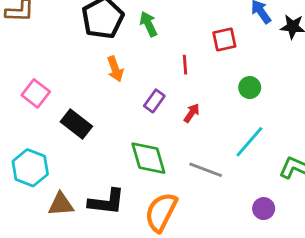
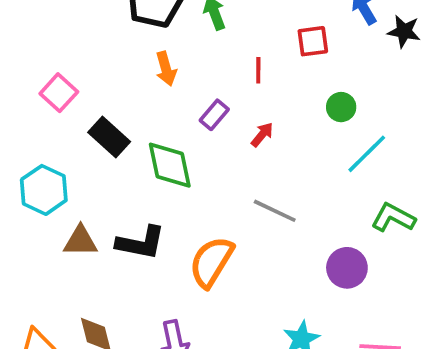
cyan line: (249, 142) -> (367, 154), moved
green diamond: (148, 158) -> (170, 165), moved
purple circle: (264, 209) -> (347, 268), size x1.4

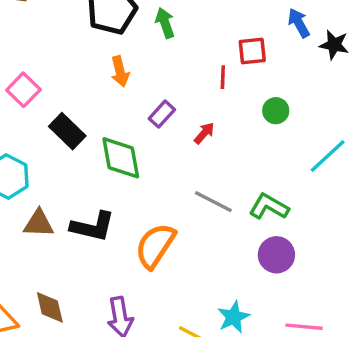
red line: (258, 70) -> (223, 77), moved
cyan line: (367, 154) -> (328, 156), moved
green L-shape: (393, 218) -> (269, 207), moved

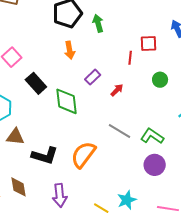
black L-shape: (93, 227) -> (45, 156), moved

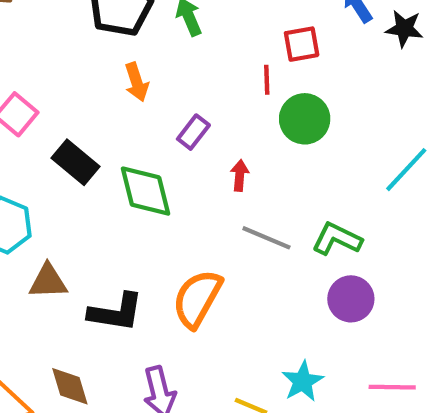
green circle: (160, 80) -> (305, 119), moved, size x1.5
red arrow: (117, 90) -> (240, 175), moved, turned -32

